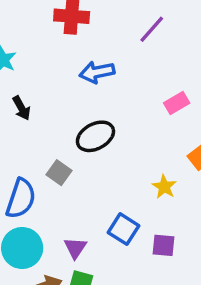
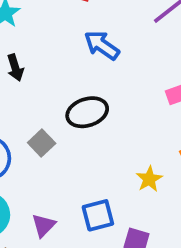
blue arrow: (97, 72) -> (102, 45), turned 36
blue square: (124, 229) -> (98, 215), turned 32

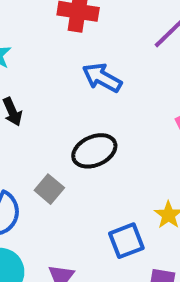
blue square: (98, 215) -> (126, 241), moved

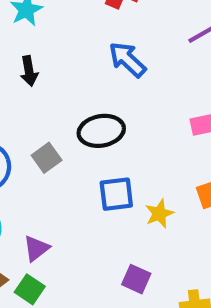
blue square: (126, 241) -> (116, 194), moved

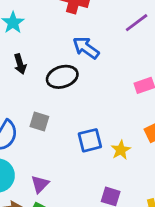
black ellipse: (101, 131) -> (62, 77), moved
gray square: (47, 158) -> (39, 122), turned -30

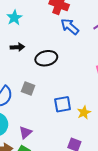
blue arrow: (86, 48) -> (70, 27), moved
black arrow: (20, 64) -> (17, 47), turned -80

